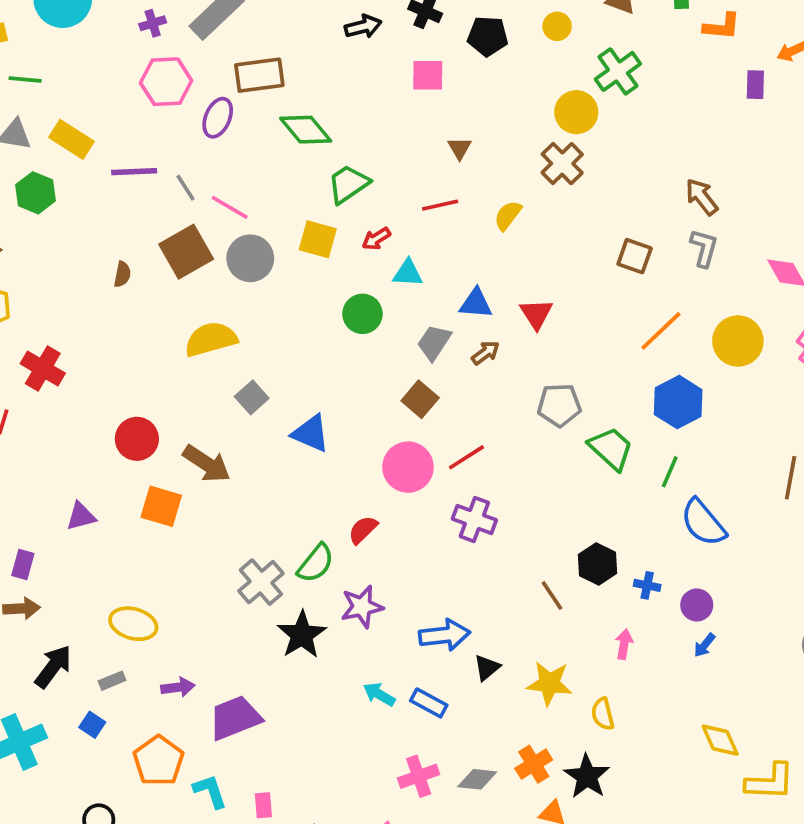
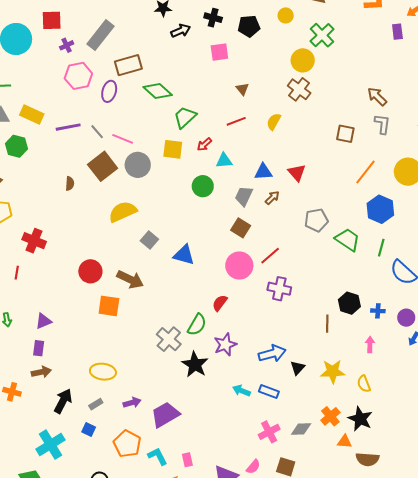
purple triangle: (81, 516) -> (44, 321), moved
brown line: (552, 596) -> (327, 324), turned 42

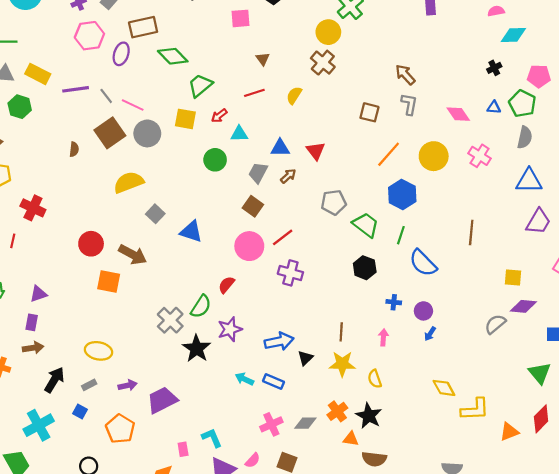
black hexagon: (349, 303) -> (365, 268), moved
brown line: (327, 324) -> (341, 332), moved
cyan L-shape: (158, 456) -> (212, 438), moved

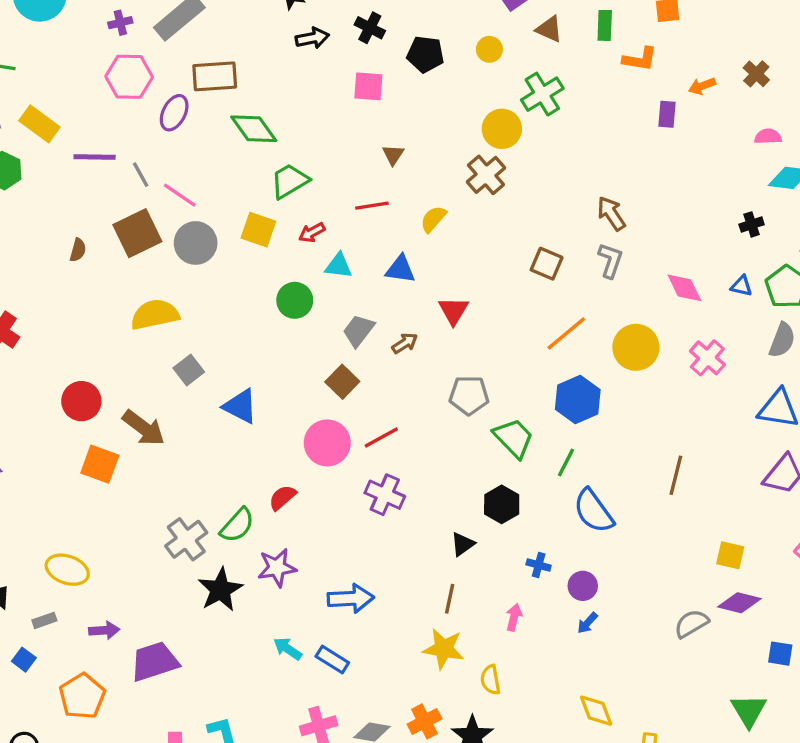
blue triangle: (280, 148) -> (400, 269), moved
black triangle: (305, 358) -> (463, 544), moved

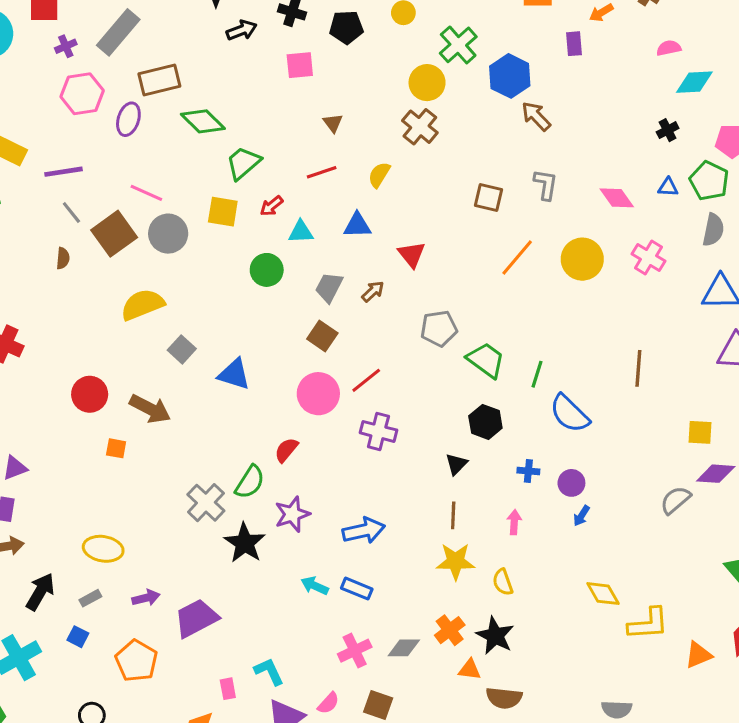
gray line: (141, 175) -> (71, 212), moved
brown arrow: (611, 214) -> (536, 116), moved
blue hexagon: (578, 399) -> (510, 76), moved
orange square: (100, 464) -> (116, 448), size x0.6

